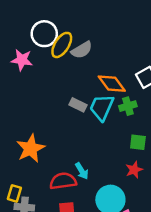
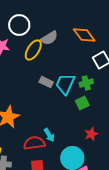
yellow ellipse: (62, 45) -> (33, 50), moved
orange diamond: (112, 84) -> (84, 35), moved
green square: (138, 142) -> (82, 103), moved, turned -32

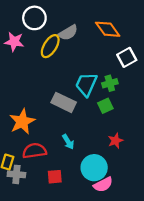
gray rectangle: (46, 82) -> (64, 102), moved, size x1.5
red semicircle: (34, 143) -> (34, 151), moved

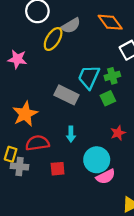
pink star: (14, 42) -> (17, 59), moved
cyan arrow: (68, 142) -> (71, 134), turned 32

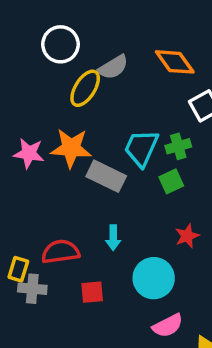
pink star: (17, 59) -> (29, 153), moved
orange star: (25, 114) -> (71, 148), moved, turned 30
pink semicircle: (106, 177) -> (168, 326), moved

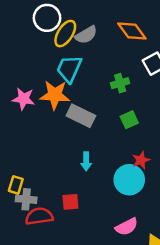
yellow ellipse: (85, 88) -> (65, 34), moved
green cross: (178, 146) -> (120, 83), moved
cyan trapezoid: (141, 148) -> (69, 69), moved
red semicircle: (60, 252) -> (39, 216), moved
cyan circle: (154, 278) -> (129, 180), moved

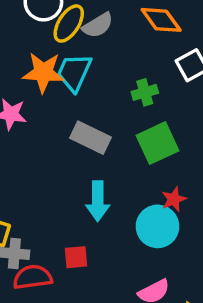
orange star: (55, 95) -> (43, 72), moved
green square: (129, 120) -> (158, 143), size x1.6
cyan arrow: (86, 161) -> (98, 201), size x1.5

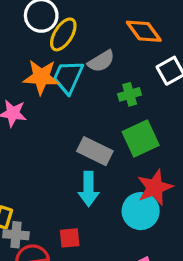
gray semicircle: (98, 25) -> (101, 61), moved
gray rectangle: (90, 138) -> (95, 151), moved
red star: (174, 199) -> (155, 187), size x1.6

